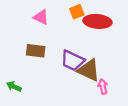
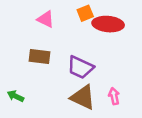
brown triangle: (89, 70) -> (83, 97), moved

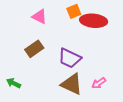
brown rectangle: (40, 56) -> (34, 49), turned -42
pink arrow: (114, 96) -> (99, 83), turned -112

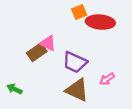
pink triangle: (39, 17) -> (48, 43), moved
pink arrow: (99, 83) -> (107, 79), moved

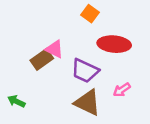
orange square: (79, 12) -> (90, 14), turned -32
red ellipse: (100, 22) -> (114, 44), moved

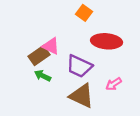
green arrow: (16, 101) -> (43, 76), moved

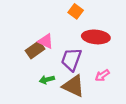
purple trapezoid: (79, 66) -> (71, 59), turned 85
green arrow: (43, 76) -> (47, 80), moved, turned -40

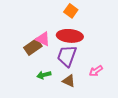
red ellipse: (96, 37) -> (70, 36), moved
brown triangle: (73, 86) -> (69, 81), size x0.6

